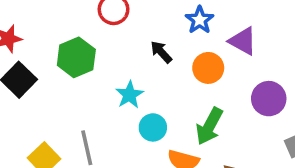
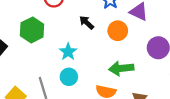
green arrow: (209, 126) -> (121, 68), turned 60
cyan circle: (153, 127) -> (69, 77), moved

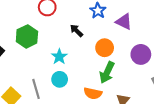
orange circle: (118, 31) -> (105, 48), moved
green arrow: (121, 68) -> (107, 72), turned -60

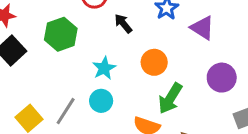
black arrow: (76, 31) -> (123, 23), moved
orange circle: (105, 48) -> (154, 62), moved
gray line: (36, 89) -> (66, 111), turned 42

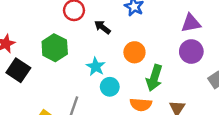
purple triangle: (202, 28) -> (191, 23), moved, turned -30
cyan circle: (101, 101) -> (110, 87), moved

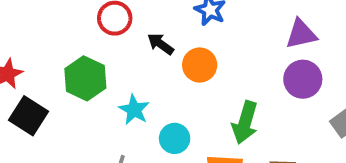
orange circle: (134, 52) -> (200, 65), moved
cyan star: (96, 67) -> (134, 110), moved

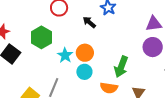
black arrow: (161, 44) -> (89, 22), moved
orange circle: (200, 65) -> (85, 53), moved

